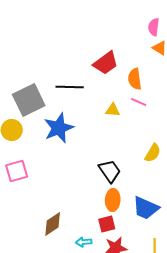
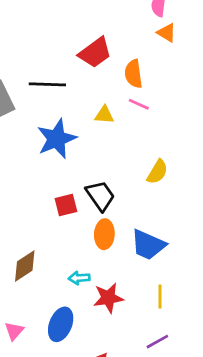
blue star: (59, 128) -> (57, 139), moved
red square: (107, 224) -> (66, 205), moved
cyan arrow: (84, 242) -> (79, 278), moved

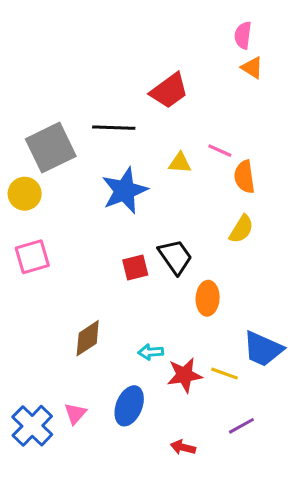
orange semicircle: (134, 74) -> (244, 177), moved
orange ellipse: (104, 234) -> (208, 298), moved
blue trapezoid: (148, 245) -> (263, 349), moved
yellow line: (160, 297) -> (224, 374), moved, turned -70

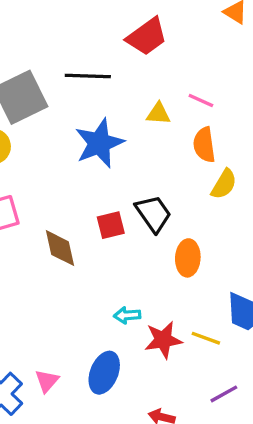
orange semicircle: (244, 177) -> (204, 145), moved
brown diamond: (88, 338) -> (60, 248), moved, turned -69

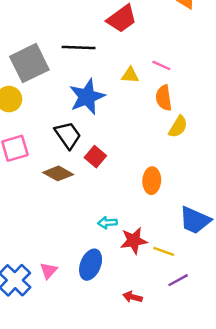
black trapezoid: (153, 214) -> (68, 135), moved
red square: (111, 225) -> (95, 157), turned -36
brown diamond: (60, 248) -> (58, 173), turned -48
yellow line: (206, 338) -> (164, 251), moved

